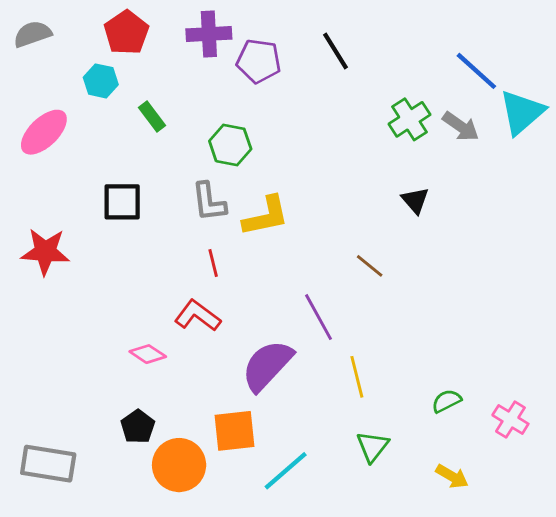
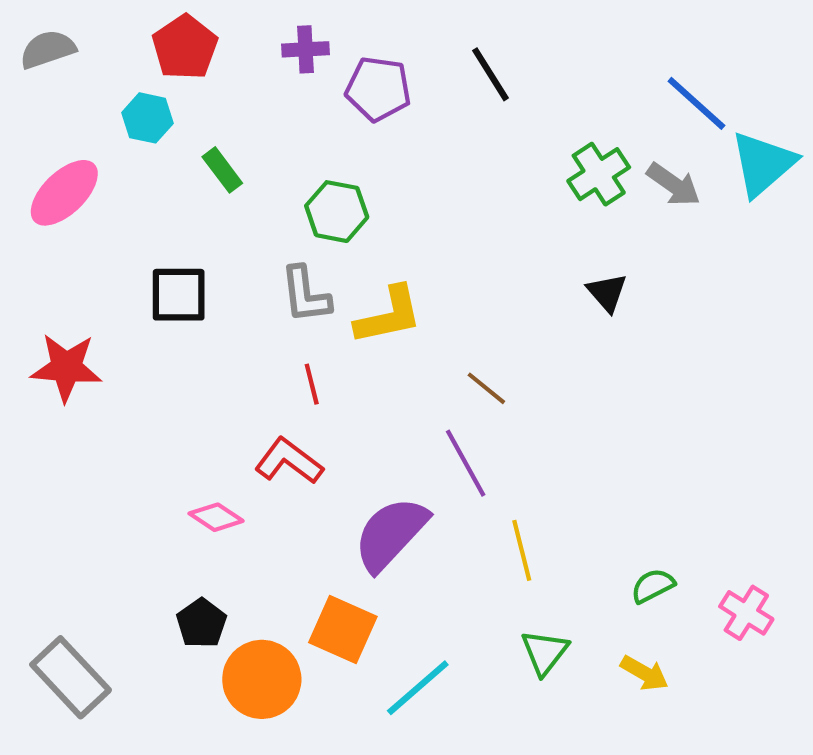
purple cross: (209, 34) -> (305, 49), size x0.7
brown line: (370, 266) -> (486, 388), moved
orange square: (234, 431) -> (343, 629), turned 30
gray rectangle: (48, 464) -> (71, 677), turned 38
yellow arrow: (452, 476) -> (644, 673), moved

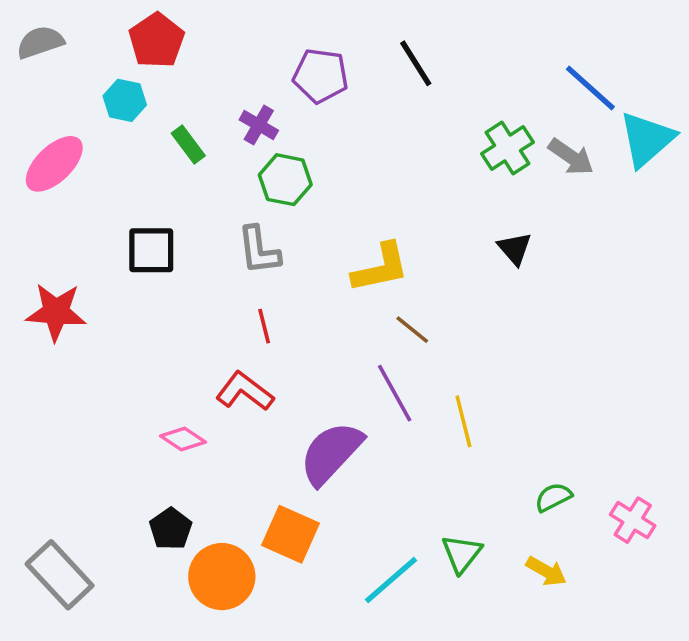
purple cross: (305, 49) -> (259, 125), moved, turned 33
yellow L-shape: (389, 315) -> (381, 268), moved
yellow line: (522, 550) -> (463, 421), moved
cyan line: (418, 688) -> (391, 580), moved

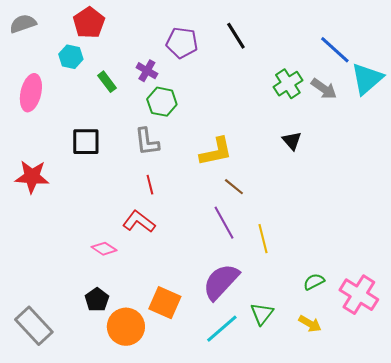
pink ellipse: (54, 164) -> (31, 93), turned -33
purple semicircle: (331, 453) -> (221, 282), moved
pink cross: (633, 520) -> (359, 295), size x1.5

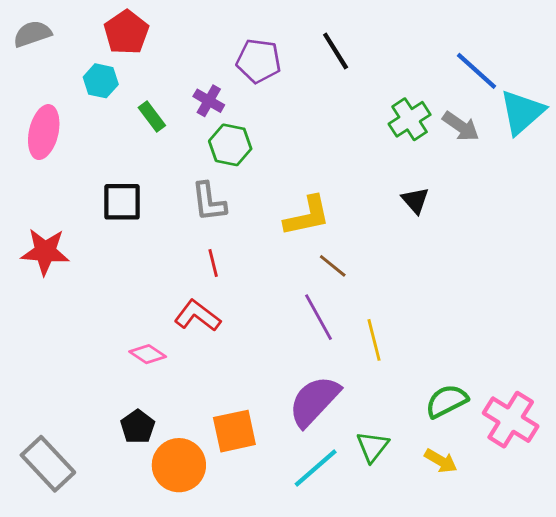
green semicircle: (314, 282) -> (447, 401), size x1.4
orange square: (165, 303) -> (234, 431), turned -36

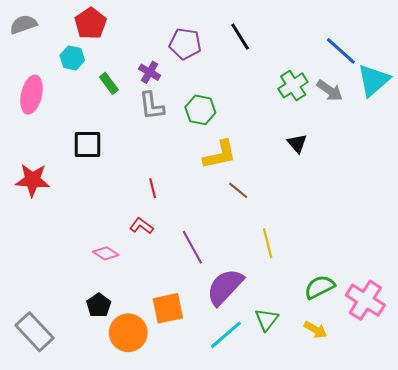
green hexagon: (230, 145) -> (200, 110), moved
gray L-shape: (209, 202) -> (152, 106), moved
red L-shape: (197, 316) -> (141, 226), size x0.7
purple line: (318, 317) -> (192, 247), moved

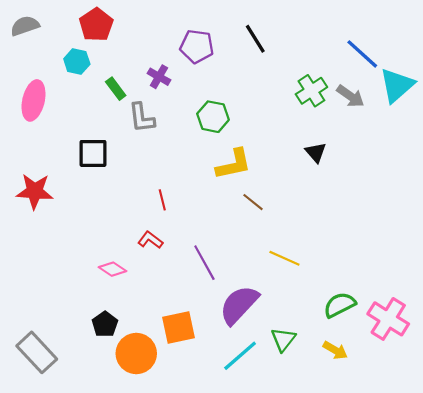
gray L-shape: (152, 106) -> (142, 118), moved
yellow line: (268, 243) -> (284, 258), turned -52

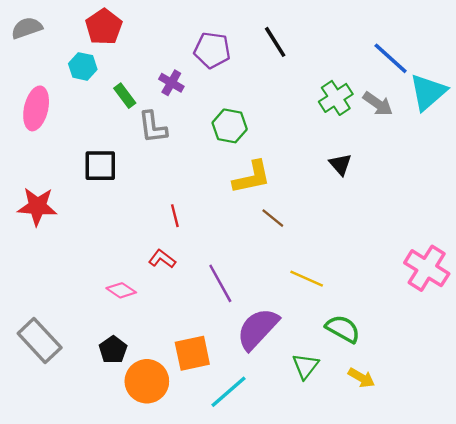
green semicircle: (340, 305) -> (343, 329), moved, turned 56
pink cross: (388, 319) -> (427, 268), moved
gray rectangle: (37, 352) -> (40, 340), moved
cyan line: (240, 356) -> (228, 392), moved

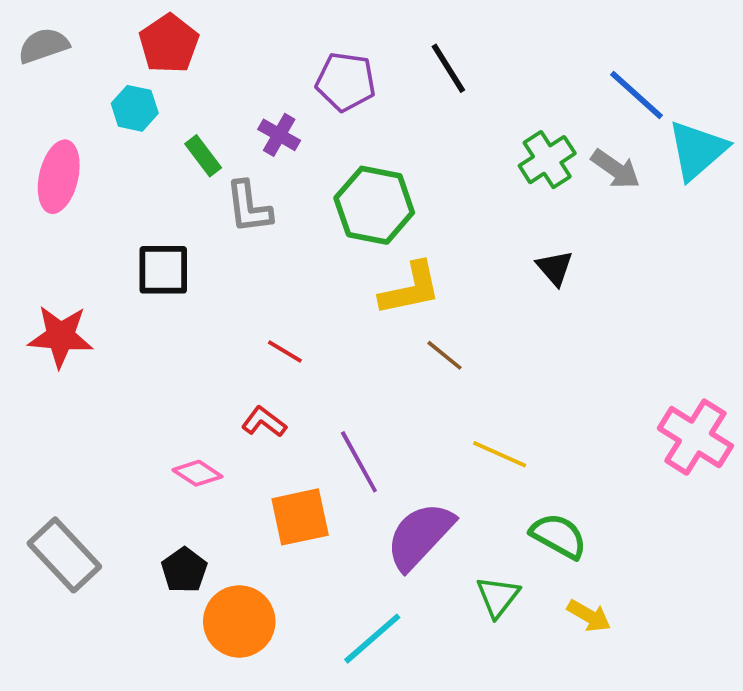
green hexagon: (230, 126) -> (374, 205), size x1.4
red line: (175, 216) -> (285, 352), turned -45
orange square: (192, 353) -> (300, 517), moved

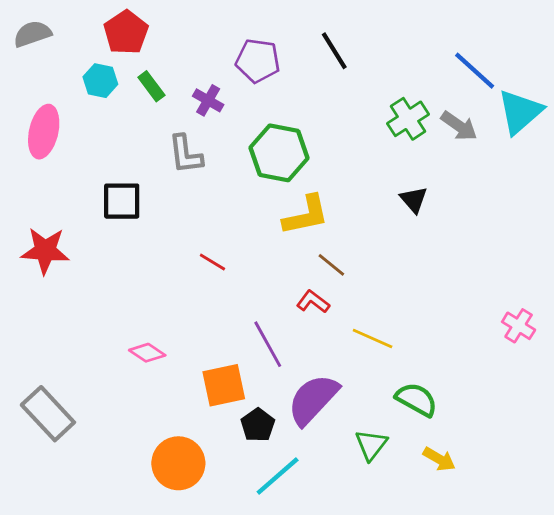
green rectangle: (203, 156) -> (151, 86), moved
red L-shape: (264, 422) -> (313, 302), moved
pink cross: (695, 437) -> (519, 326), size x0.6
black pentagon: (184, 570) -> (258, 425), moved

